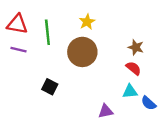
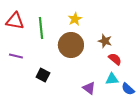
brown star: (136, 47) -> (105, 41), moved
purple line: (18, 50) -> (16, 56), moved
purple triangle: (106, 111) -> (89, 88), moved, turned 48

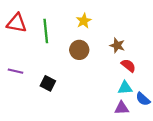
brown circle: (71, 45) -> (79, 50), size x0.7
purple line: (16, 56) -> (16, 71), moved
purple triangle: (89, 88) -> (122, 108), moved, turned -40

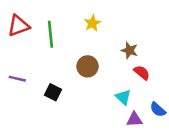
red triangle: (17, 23) -> (18, 26), turned -30
brown circle: (79, 50) -> (88, 66), moved
cyan triangle: (125, 88) -> (123, 97), moved, turned 48

